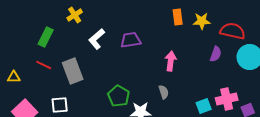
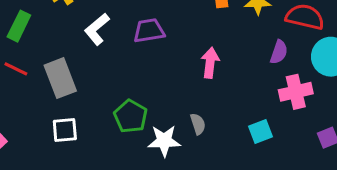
gray semicircle: (164, 92) -> (198, 124), moved
pink cross: (227, 99) -> (296, 92), moved
white square: (60, 105) -> (65, 130), moved

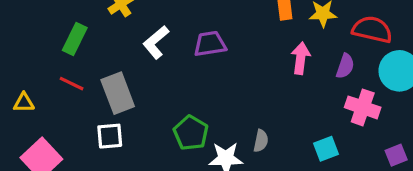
pink arrow: (210, 63) -> (301, 58), moved
pink cross: (296, 92) -> (363, 107), turned 32
gray semicircle: (198, 124) -> (261, 141), turned 30
white square: (65, 130) -> (110, 136), moved

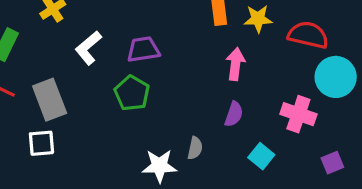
purple semicircle: (345, 66) -> (234, 114), moved
green pentagon: (191, 133) -> (132, 93), moved
cyan square: (326, 149) -> (261, 156), turned -30

